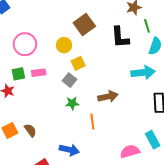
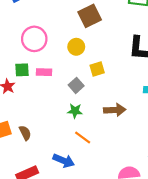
brown square: (84, 24) -> (90, 16), moved
yellow square: (78, 63) -> (97, 69), moved
orange line: (92, 122) -> (83, 137), moved, turned -56

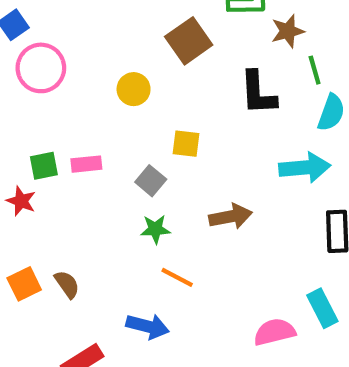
brown square: (90, 16) -> (189, 41), moved
pink circle: (34, 39) -> (41, 68), moved
yellow circle: (76, 47) -> (134, 89), moved
yellow square: (97, 69) -> (186, 144), turned 32

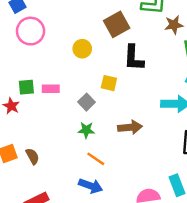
black L-shape: (258, 93) -> (134, 58), moved
blue arrow: (148, 326) -> (91, 186), moved

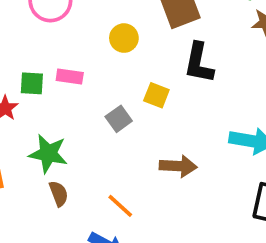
pink rectangle: (51, 89) -> (70, 76), moved
green star: (86, 130) -> (48, 154), moved, size x1.5
brown semicircle: (32, 156) -> (59, 194), moved

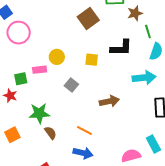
yellow circle: (124, 38) -> (57, 57), moved
black L-shape: (199, 63) -> (121, 48), moved, turned -85
yellow square: (156, 95) -> (92, 60), moved

